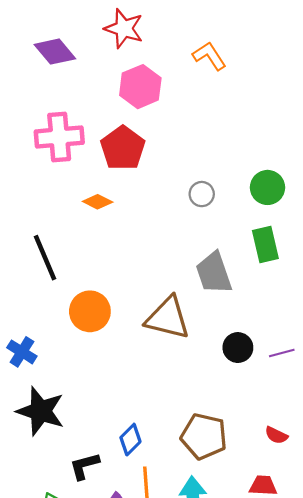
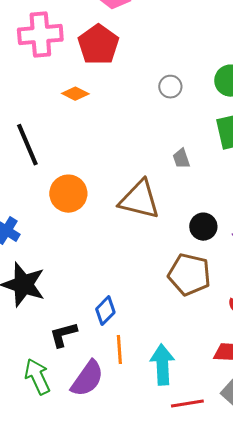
gray trapezoid: (214, 273) -> (181, 159), size x0.5
brown pentagon: (204, 436) -> (189, 275), moved

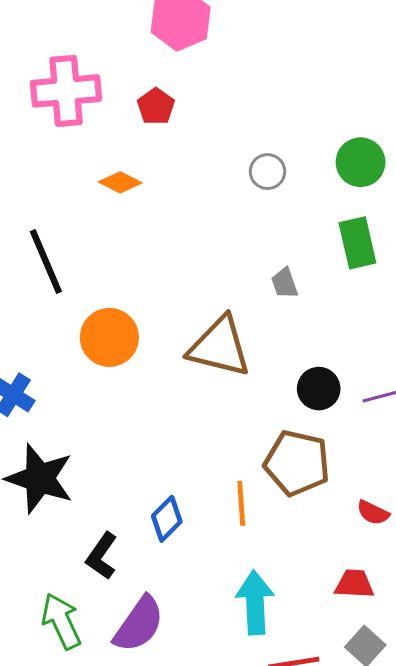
red pentagon: (98, 45) -> (156, 106), size x0.6
black L-shape: (63, 335) -> (102, 556), turned -40
orange line: (119, 350) -> (241, 503), moved

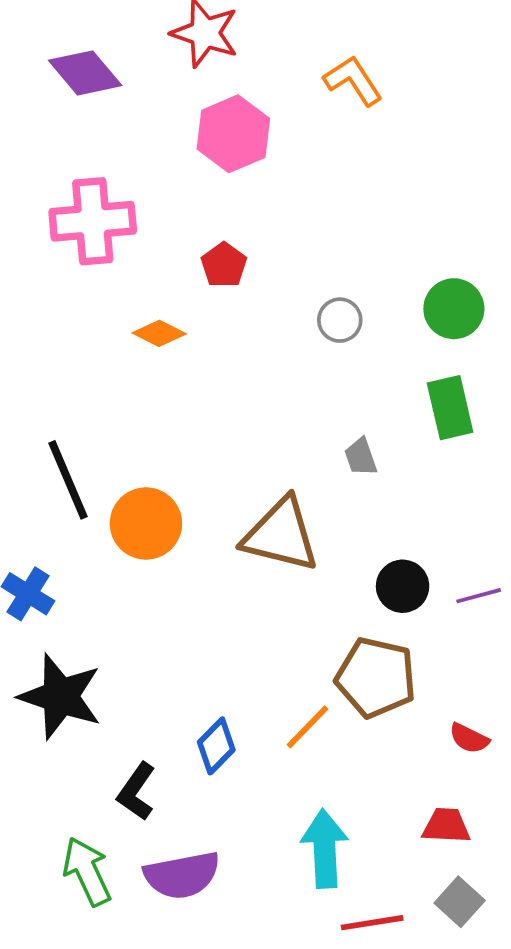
red pentagon: (156, 106) -> (224, 265), moved
black line: (46, 261) -> (68, 480), moved
orange line: (241, 503) -> (308, 727), turned 48
purple semicircle: (139, 624) -> (182, 875), turned 44

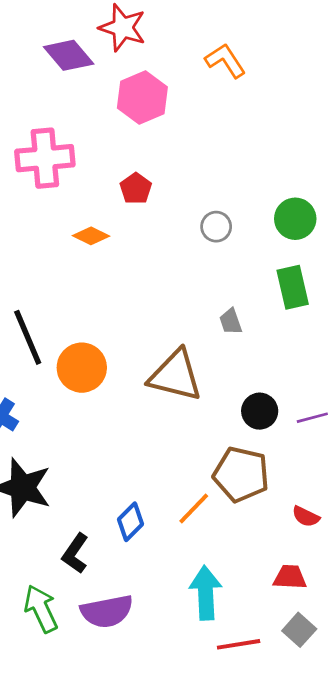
purple diamond: (85, 73) -> (69, 55), moved

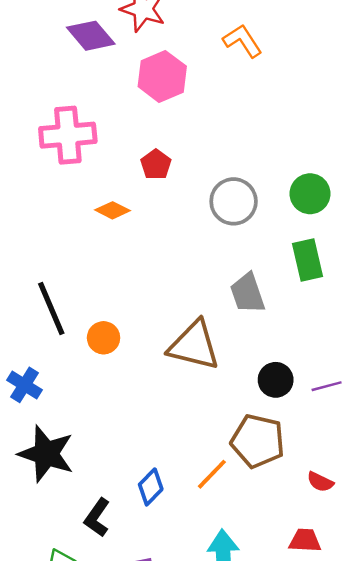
gray circle: (216, 227) -> (234, 201), size x1.6
gray trapezoid: (231, 321) -> (248, 293), size x1.6
orange circle: (82, 368) -> (104, 338), size x0.7

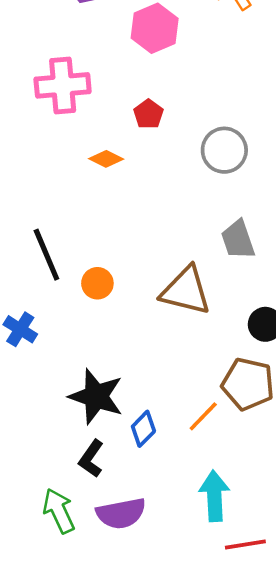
black star: (46, 454) -> (96, 396), moved

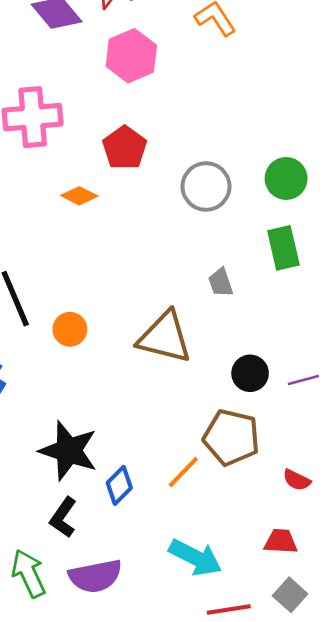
red pentagon: (148, 114) -> (125, 148), size x1.4
gray trapezoid: (238, 240) -> (221, 283), size x0.7
cyan arrow: (214, 496) -> (195, 557), turned 120

